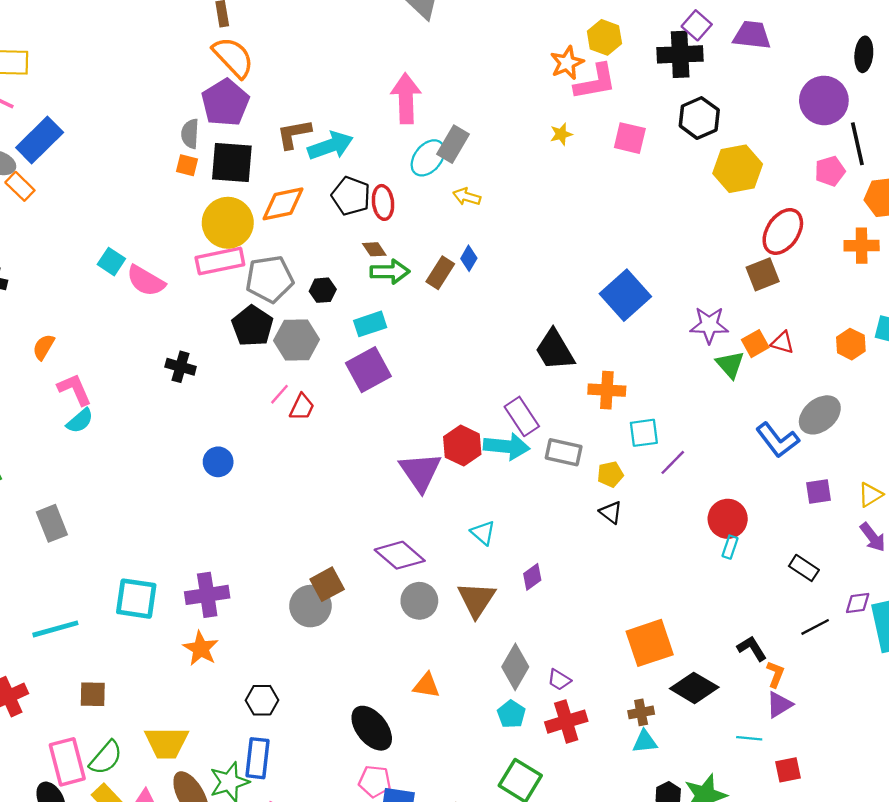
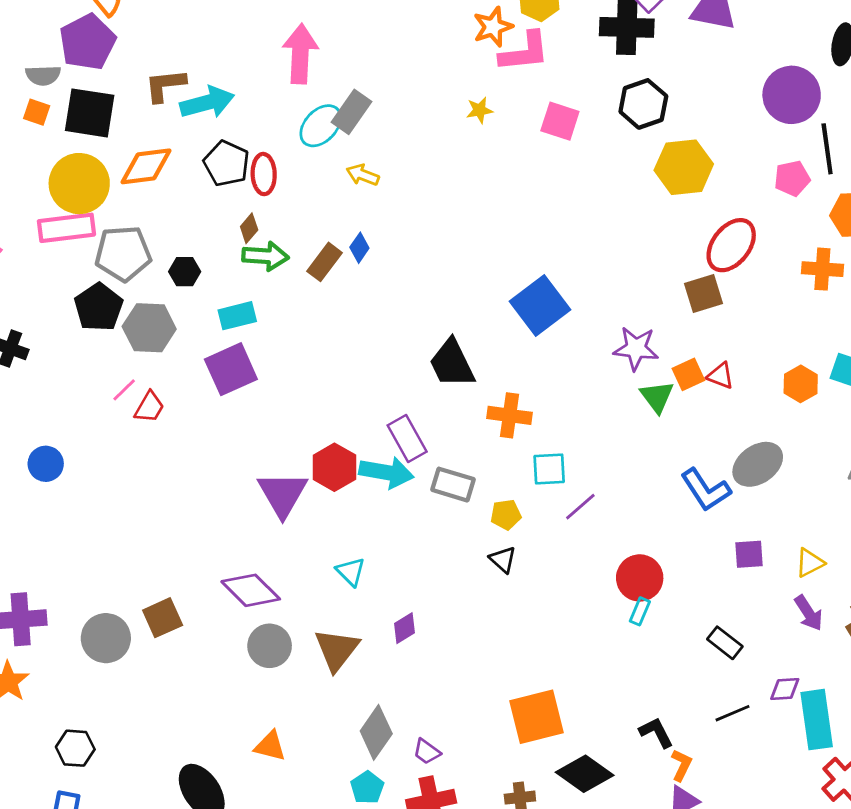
gray semicircle: (190, 134) -> (43, 75), turned -100
brown diamond: (374, 249) -> (249, 228), turned 70
gray circle: (310, 606) -> (106, 638), moved

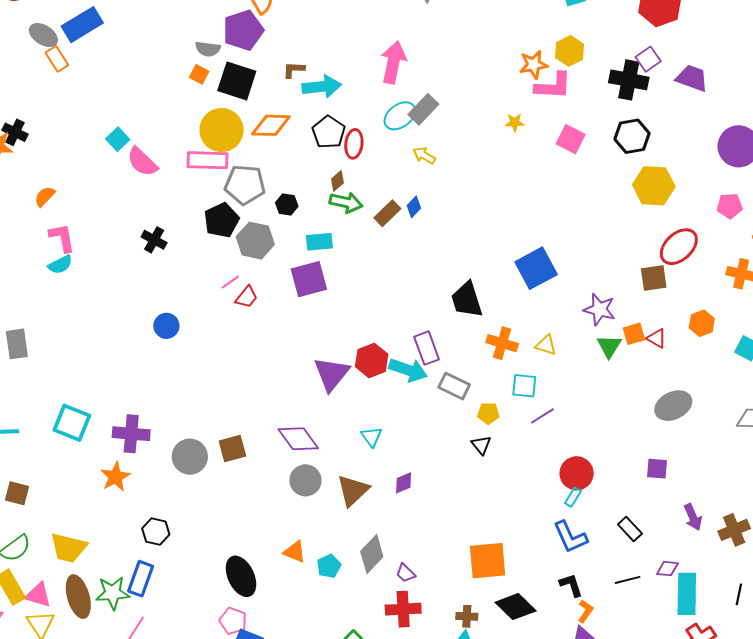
brown L-shape: (165, 85) -> (294, 70), size x0.7
orange hexagon: (801, 384) -> (702, 323), moved
blue L-shape: (706, 490) -> (570, 537), moved
yellow triangle: (810, 563) -> (546, 345), moved, turned 35
cyan pentagon: (367, 788) -> (329, 566), moved

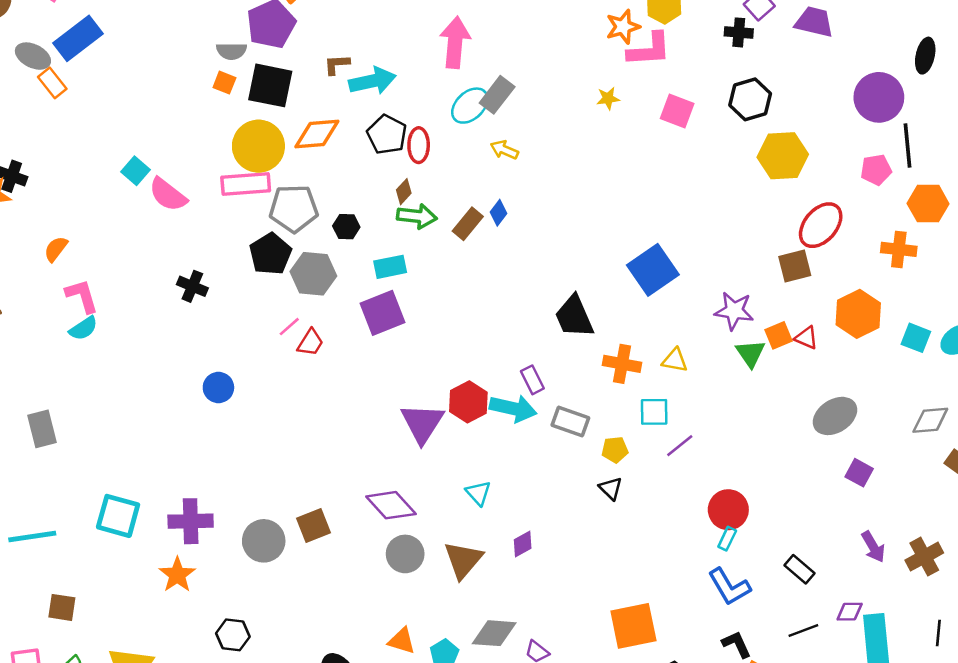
black cross: (629, 80) -> (739, 32), size x0.6
orange hexagon: (702, 323) -> (858, 314), size x1.5
purple rectangle: (427, 348) -> (532, 380), size x0.7
purple square: (657, 469) -> (859, 473), moved, turned 30
gray diamond: (372, 554) -> (494, 633), turned 57

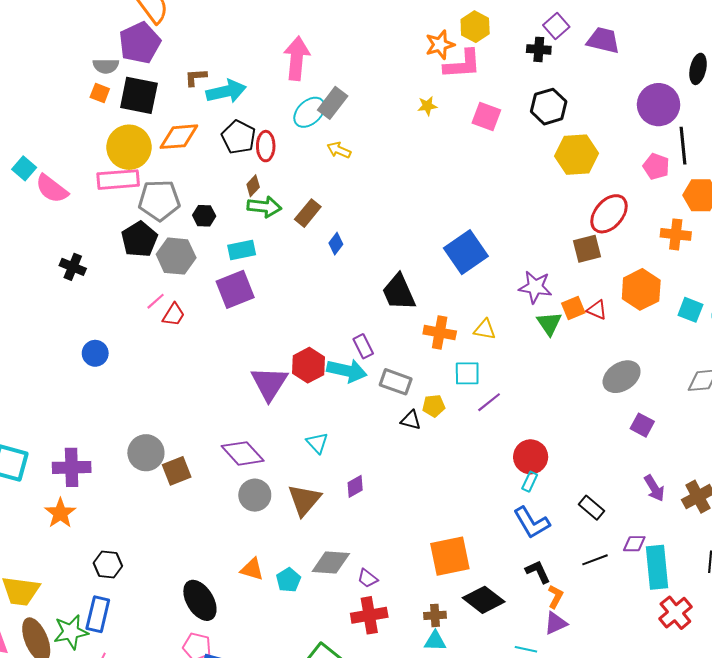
pink pentagon: (876, 170) -> (656, 166), turned 30
blue diamond: (499, 213) -> (336, 244), moved
black triangle: (611, 488) -> (411, 420), moved, turned -30
gray circle: (264, 541) -> (146, 453), moved

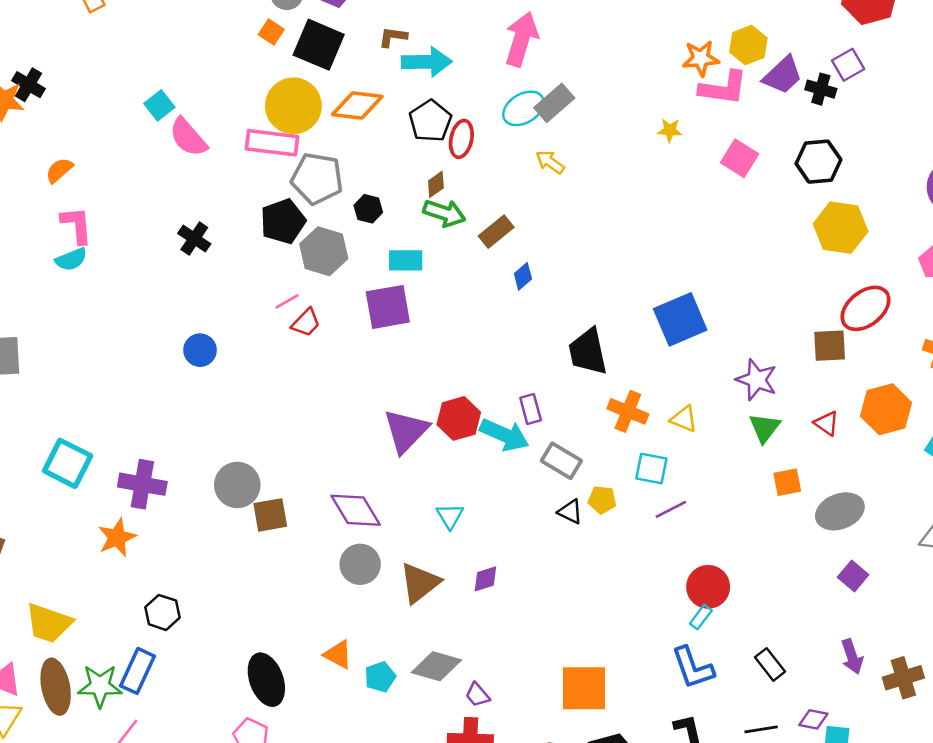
purple trapezoid: (603, 40) -> (783, 75), moved, turned 112
orange square: (573, 308) -> (787, 482), moved

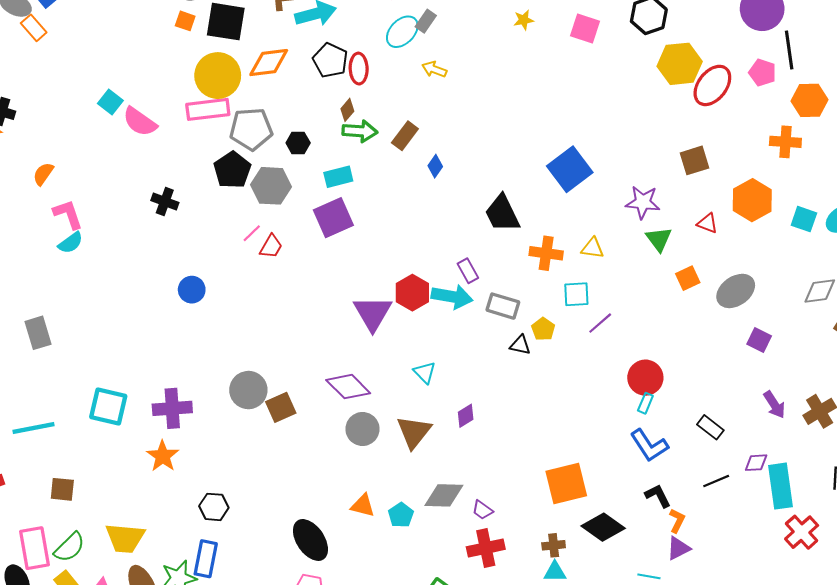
gray rectangle: (554, 103) -> (426, 21), size x0.7
red ellipse: (866, 308) -> (712, 85), moved
yellow pentagon: (602, 500) -> (543, 329), turned -30

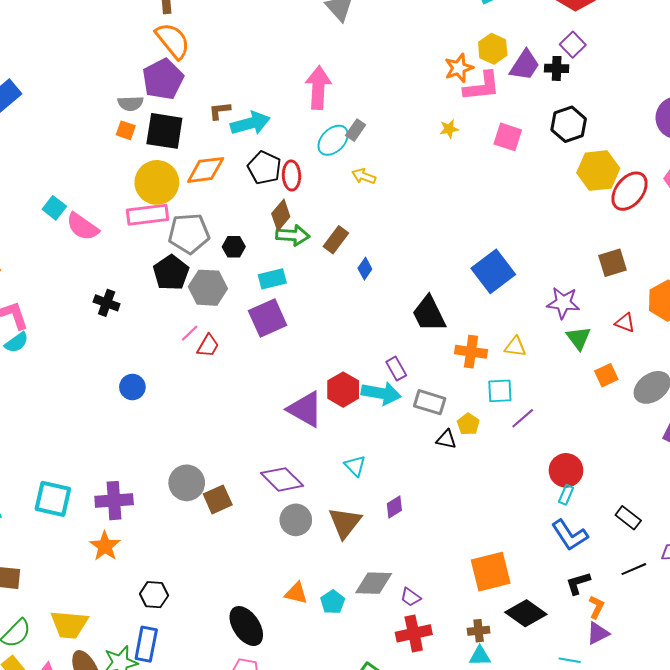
brown diamond: (347, 110) -> (281, 215), size x1.4
purple triangle: (373, 313) -> (305, 409), turned -30
black L-shape: (658, 496) -> (578, 583), turned -80

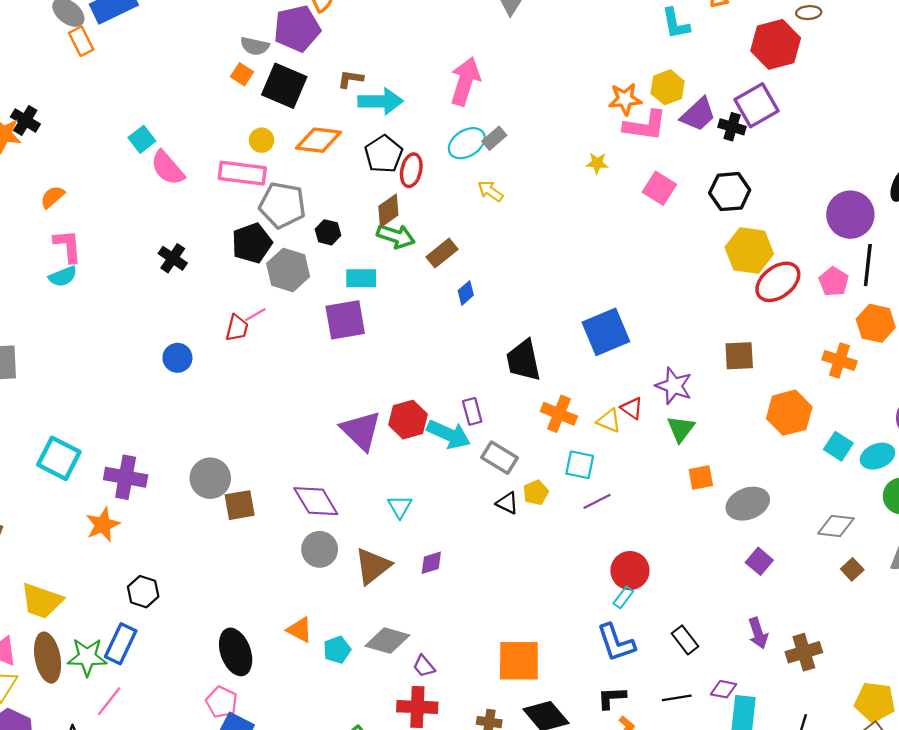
purple square: (573, 45) -> (756, 105), size x1.5
yellow circle: (157, 182) -> (262, 140), size x0.5
red triangle: (625, 323) -> (632, 408), moved
red trapezoid: (208, 346) -> (237, 328), moved, turned -30

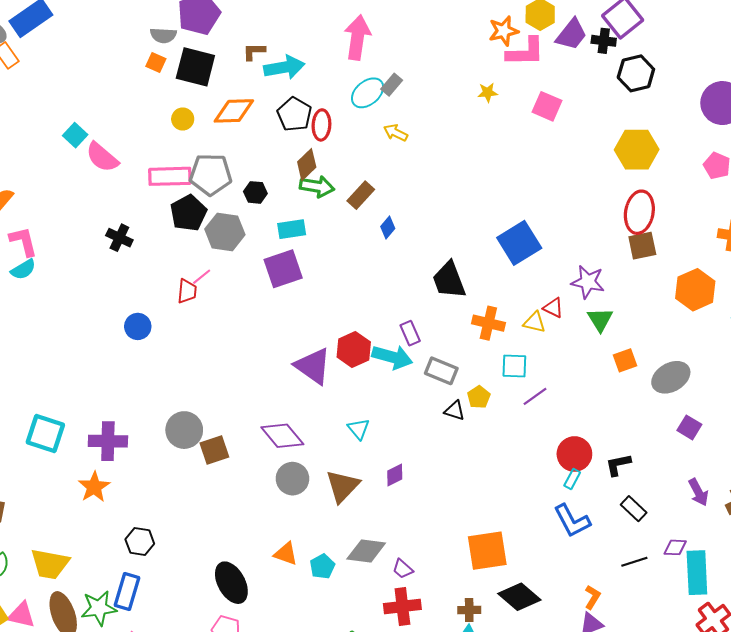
pink rectangle: (242, 173) -> (170, 176), moved
black hexagon: (730, 192) -> (636, 73), moved
red ellipse: (778, 282) -> (639, 212), moved, turned -33
black L-shape: (612, 698) -> (618, 465), moved

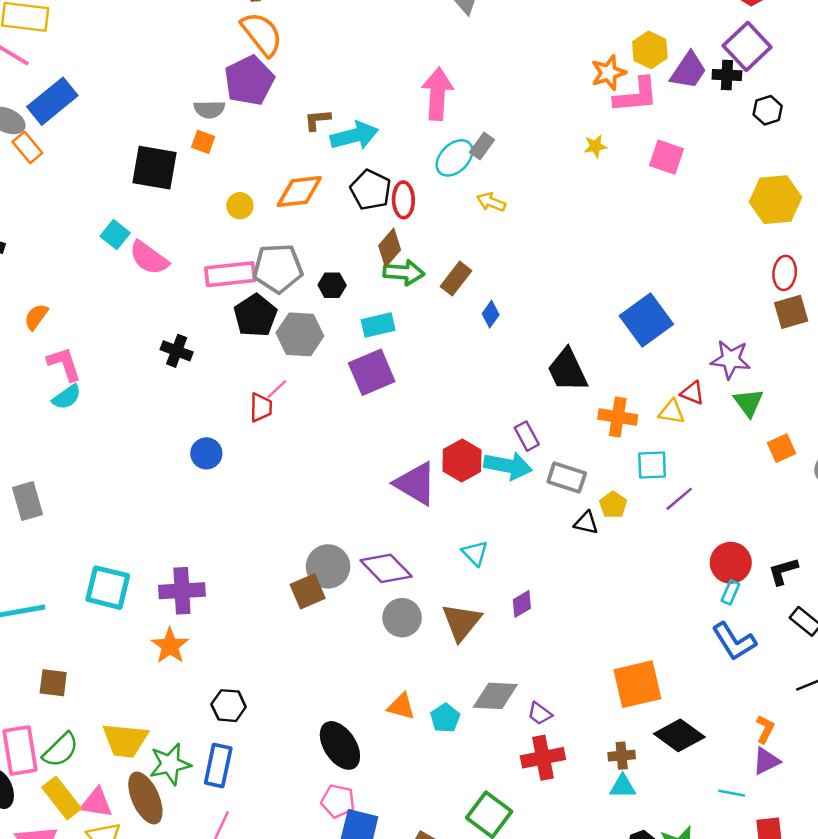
black square: (195, 67) -> (155, 168), moved
black hexagon: (636, 73) -> (768, 110), size x0.7
red ellipse: (639, 212) -> (785, 273), size x0.7
gray circle: (184, 430) -> (328, 566), moved
green star: (99, 608) -> (170, 764), moved

